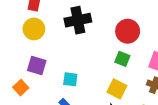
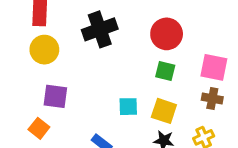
cyan square: (70, 79) -> (128, 107), moved

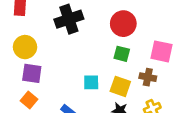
yellow circle: (44, 50) -> (25, 47), moved
brown cross: (212, 98) -> (148, 77), moved
orange square: (39, 128) -> (29, 100), moved

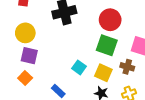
green square: (122, 54) -> (107, 45), size x1.5
cyan square: (91, 82) -> (79, 67), turned 32

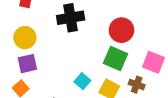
purple square: (29, 56) -> (27, 64), turned -30

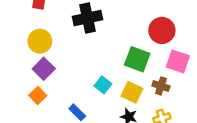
red circle: (121, 30) -> (162, 30), moved
purple square: (27, 64) -> (44, 69), turned -30

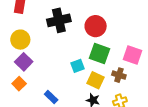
red circle: (162, 30) -> (96, 26), moved
cyan square: (103, 85) -> (78, 66), moved, turned 32

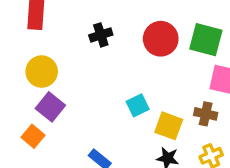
black cross: (59, 20) -> (101, 35), size x0.6
green square: (99, 54) -> (206, 40), moved
orange square: (19, 84) -> (33, 136), moved

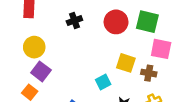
cyan square: (138, 105) -> (103, 82), moved
yellow square: (169, 126) -> (126, 63), moved

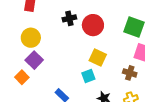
red circle: (116, 22) -> (93, 25), moved
yellow square: (126, 63) -> (98, 58), moved

